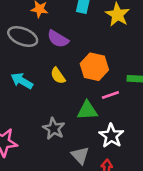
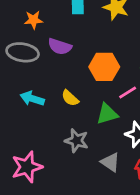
yellow semicircle: (58, 76) -> (70, 98), moved

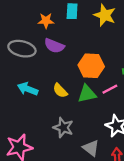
orange star: (34, 20) -> (46, 21), moved
green triangle: (107, 114) -> (87, 94), moved

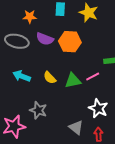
orange star: (46, 21) -> (30, 17), moved
orange hexagon: (91, 66) -> (70, 42), moved
gray star: (63, 128) -> (38, 110), moved

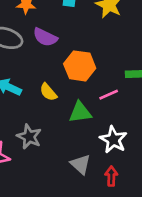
orange hexagon: (70, 42) -> (80, 66), moved
green triangle: (73, 81) -> (80, 112), moved

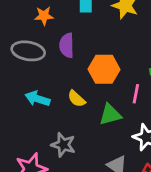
purple semicircle: (45, 37) -> (67, 45), turned 70
pink line: (109, 95) -> (136, 94), turned -48

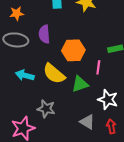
orange star: (44, 16) -> (17, 13), moved
yellow semicircle: (76, 99) -> (54, 74), size x1.6

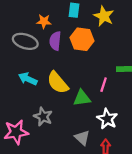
orange star: (17, 13) -> (44, 21), moved
orange hexagon: (73, 50) -> (82, 39), moved

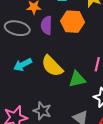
cyan arrow: (28, 79) -> (23, 65), turned -48
gray star: (43, 117) -> (42, 111), moved

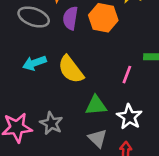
green triangle: (77, 79) -> (96, 105), moved

